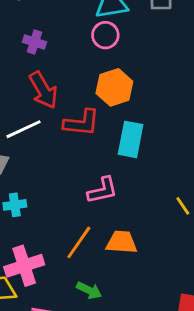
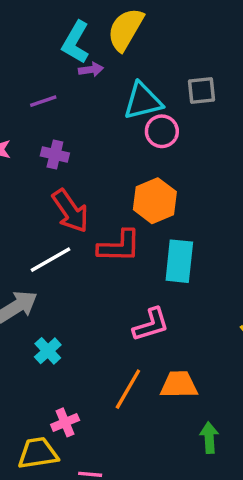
pink circle: (105, 35) -> (162, 131), moved
cyan cross: (15, 205) -> (48, 351), turned -30
pink cross: (24, 266) -> (65, 422), size x0.6
green arrow: (89, 290) -> (209, 438), moved, turned -115

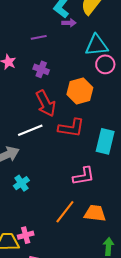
orange hexagon: (155, 201) -> (80, 91), moved
pink cross: (65, 422) -> (26, 235), moved

